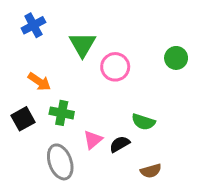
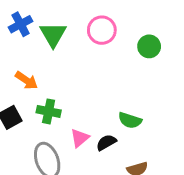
green triangle: (82, 45) -> (53, 35), moved
green circle: (176, 58) -> (149, 46), moved
pink circle: (115, 67) -> (102, 30), moved

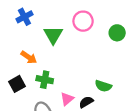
green triangle: (53, 35) -> (53, 35), moved

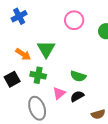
green triangle: (53, 35) -> (46, 49), moved
green semicircle: (103, 86) -> (78, 76), moved

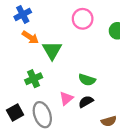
orange arrow: (23, 54) -> (30, 37), moved
green cross: (38, 75) -> (34, 79), moved, turned -35
black square: (12, 79) -> (15, 113), moved

